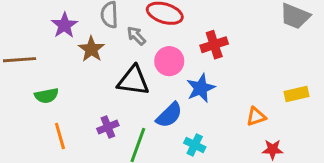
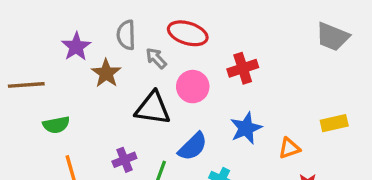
blue star: (201, 88) -> (246, 128), moved

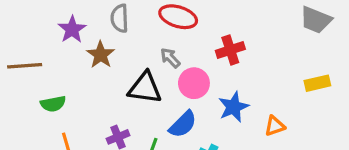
gray arrow: (156, 58) -> (170, 58), moved
pink circle: (193, 87) -> (194, 83), moved
yellow rectangle: (334, 123) -> (317, 83), moved

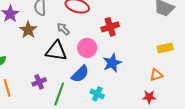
gray arrow: (170, 58) -> (63, 29), moved
orange triangle: (275, 126) -> (156, 75), moved

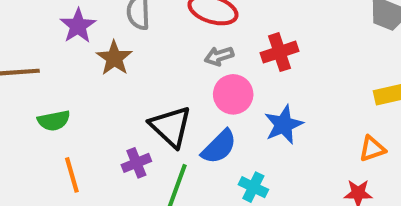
gray arrow: (63, 29) -> (219, 56), moved, turned -64
black triangle: (56, 51) -> (171, 127), moved, turned 35

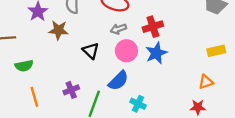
brown star: (114, 58) -> (59, 30), turned -30
blue star: (284, 125) -> (156, 53), moved
black triangle: (171, 127) -> (91, 51), moved, size x0.7

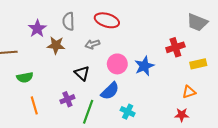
red cross: (153, 27) -> (175, 47), moved
gray arrow: (118, 29) -> (92, 44), moved
black triangle: (91, 51) -> (82, 73), moved

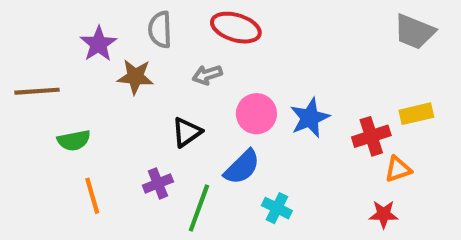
red cross: (175, 47) -> (371, 136), moved
black triangle: (82, 73) -> (187, 132), turned 42

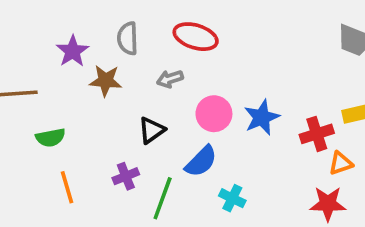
red star: (384, 214) -> (328, 204), size x1.4

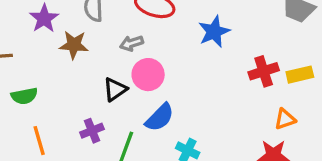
pink circle: (214, 114) -> (148, 75), moved
blue star: (262, 117) -> (214, 32), moved
red cross: (317, 134) -> (264, 71), moved

